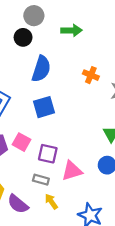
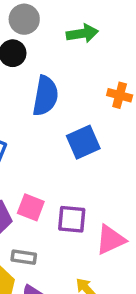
blue square: (44, 107) -> (83, 142), moved
gray rectangle: (41, 180) -> (24, 257), moved

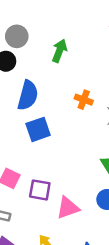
green arrow: (82, 33) -> (60, 51), turned -65
blue square: (83, 142) -> (38, 129), moved

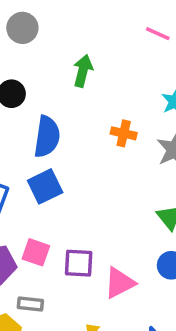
gray circle: (17, 36) -> (22, 28), moved
blue square: (38, 129) -> (45, 186), moved

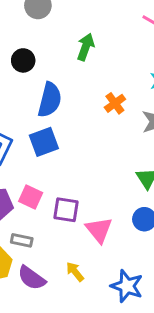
orange cross: (124, 133) -> (115, 103), turned 35
pink triangle: (119, 283) -> (99, 230), turned -48

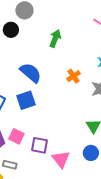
black circle: (23, 60) -> (11, 30), moved
blue semicircle: (50, 100) -> (31, 73), turned -65

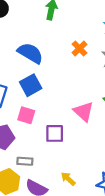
pink square: (16, 136) -> (26, 115), moved
pink triangle: (61, 159) -> (83, 111), moved

